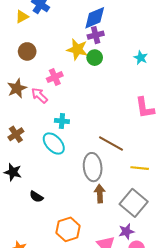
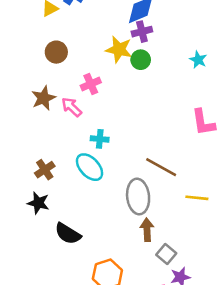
brown cross: (16, 134) -> (45, 170), moved
black semicircle: (36, 197) -> (68, 234), size x1.5
gray square: (134, 203) -> (166, 254), moved, size x0.6

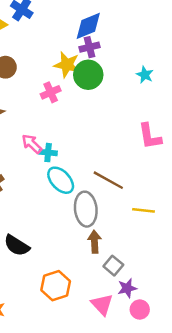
green circle: (141, 60) -> (88, 75), size x1.5
pink cross: (91, 84) -> (51, 92), moved
pink arrow: (72, 107) -> (32, 144), moved
cyan ellipse: (90, 167) -> (61, 180), moved

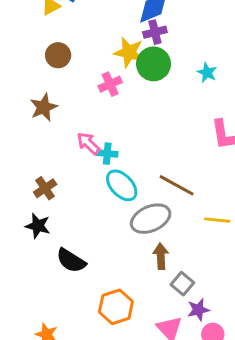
cyan star: (145, 75) -> (207, 73), moved
gray ellipse: (86, 209) -> (151, 219), turned 72

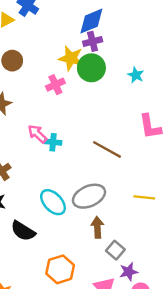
cyan ellipse: (122, 185) -> (53, 202), moved
brown line: (177, 185) -> (107, 149), moved

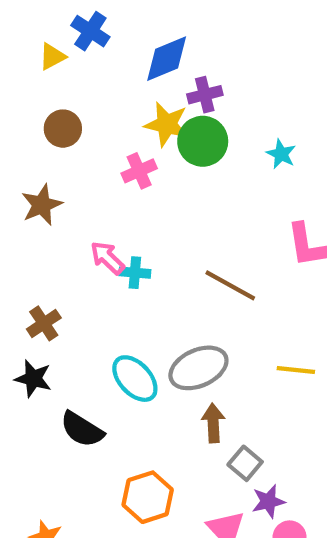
blue diamond: (91, 21) -> (167, 59), moved

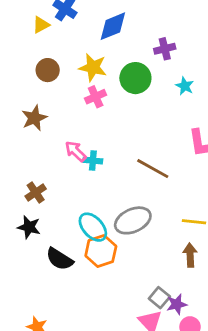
purple cross: (205, 95) -> (165, 49), moved
yellow star: (167, 124) -> (93, 67), moved
brown arrow: (213, 423) -> (190, 255), moved
gray square: (245, 463) -> (159, 298), moved
orange hexagon: (148, 497) -> (101, 251), moved

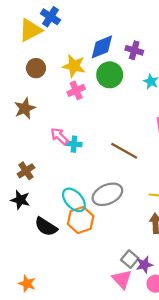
yellow triangle: (41, 25) -> (30, 30), size x1.6
blue diamond: (113, 26) -> (102, 47), moved
purple cross: (165, 49) -> (134, 50), turned 30

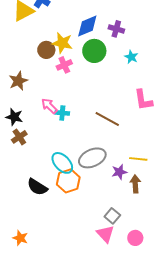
brown circle: (36, 68) -> (46, 50), moved
black star: (20, 200) -> (14, 117), moved
purple star: (144, 265) -> (119, 172), moved

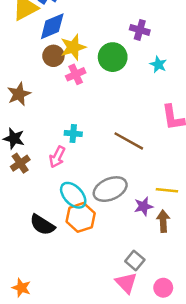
blue diamond: (87, 26) -> (52, 26), moved
yellow star: (62, 43) -> (73, 47), turned -30
pink arrow: (49, 106) -> (57, 157), moved, turned -108

